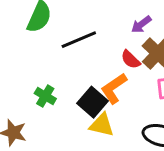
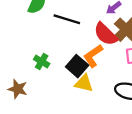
black line: (79, 40) -> (67, 19), turned 40
red semicircle: (131, 59) -> (106, 34), size x1.6

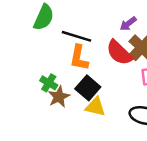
orange L-shape: (93, 56) -> (79, 58), moved, turned -45
brown star: (18, 89) -> (59, 97), moved, turned 30

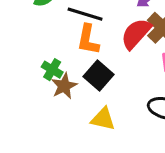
red semicircle: (119, 53) -> (136, 34), turned 88
yellow triangle: (95, 107) -> (103, 119), moved

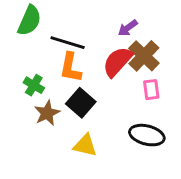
green cross: (52, 70) -> (34, 85), moved

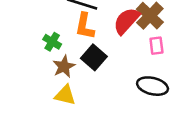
yellow triangle: (85, 145) -> (65, 95), moved

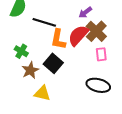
orange L-shape: (85, 26) -> (58, 39), moved
yellow triangle: (65, 95) -> (42, 93), moved

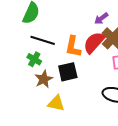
black line: (44, 22) -> (43, 40), moved
black square: (53, 63) -> (68, 72), turned 36

